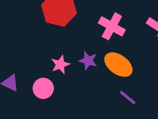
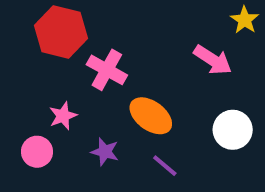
pink cross: (112, 26) -> (107, 70), moved
purple star: (88, 61) -> (105, 152), moved

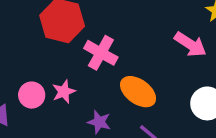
pink circle: (37, 152) -> (32, 95), moved

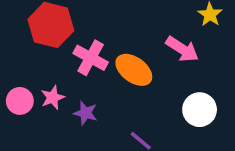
orange ellipse: (138, 92) -> (134, 70), moved
purple star: (99, 122) -> (85, 113), moved

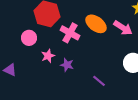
orange ellipse: (134, 70) -> (96, 24), moved
pink circle: (20, 101) -> (29, 38), moved

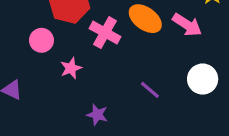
purple star: (67, 65) -> (97, 115), moved
purple line: (99, 81) -> (150, 90), moved

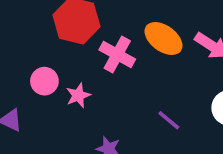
pink circle: (41, 40) -> (44, 81), moved

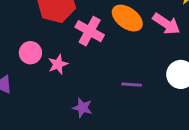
purple line: (169, 120) -> (132, 85), turned -36

